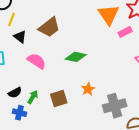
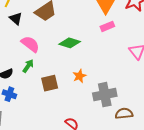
pink rectangle: (125, 32) -> (107, 26), moved
green arrow: (33, 97) -> (28, 66), moved

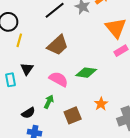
black triangle: (16, 19) -> (27, 69), moved, turned 32
pink semicircle: (30, 44) -> (59, 79), moved

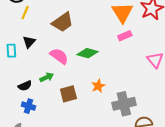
green arrow: (49, 102) -> (47, 77), turned 32

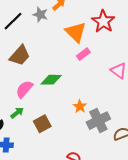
pink semicircle: (59, 56) -> (24, 89), turned -72
orange star: (98, 86) -> (80, 106), moved

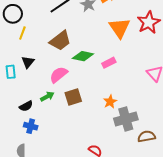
pink rectangle: (83, 54) -> (109, 63), moved
green diamond: (51, 80) -> (83, 56), moved
brown square: (42, 124) -> (73, 97), moved

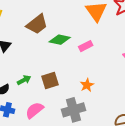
pink semicircle: (59, 75) -> (34, 110), moved
gray cross: (126, 119) -> (73, 110), moved

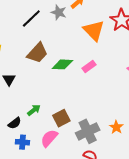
brown square: (50, 80) -> (61, 118), moved
orange star: (87, 85) -> (116, 127), moved

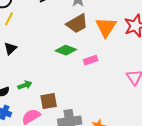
brown trapezoid: (37, 53) -> (77, 24), moved

